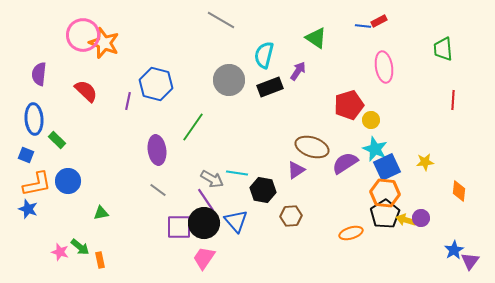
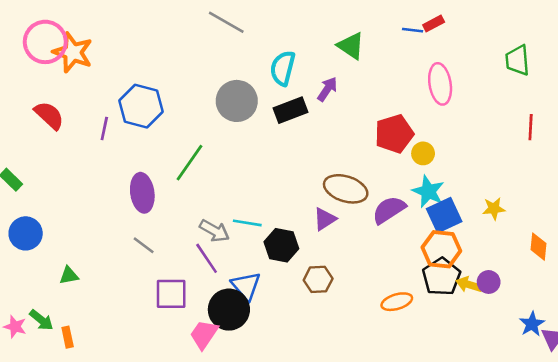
black circle: (204, 223) -> (229, 310), moved

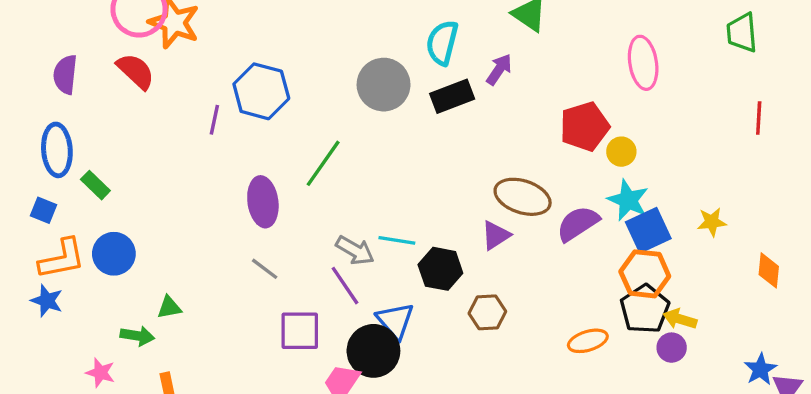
red semicircle: (49, 115) -> (136, 71), moved
purple circle: (489, 282) -> (672, 348), moved
green arrow: (41, 320) -> (137, 336), moved, turned -30

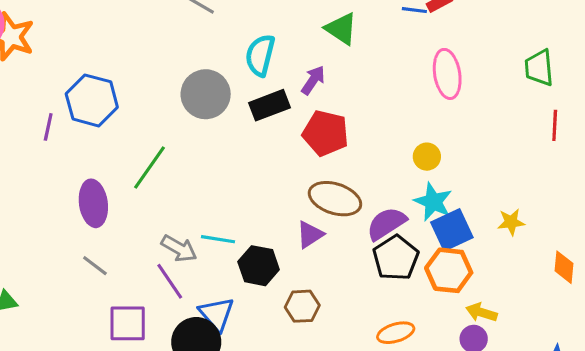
green trapezoid: (742, 33) -> (539, 68), moved
red pentagon: (585, 126) -> (326, 133), moved, turned 30
black pentagon: (645, 309) -> (396, 258), moved

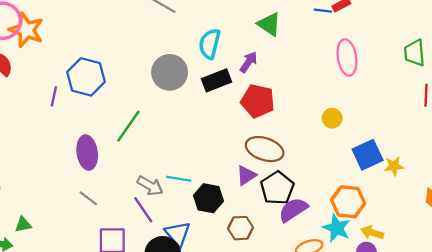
cyan star: (433, 202) -> (337, 228), moved
purple semicircle: (386, 224) -> (293, 210), moved
blue square: (452, 230) -> (368, 155), moved
black pentagon: (396, 258) -> (277, 188), moved

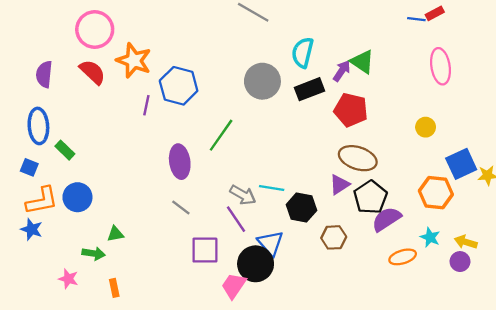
green triangle: (269, 24) -> (362, 62), moved
orange star: (26, 30) -> (134, 61), moved
orange hexagon: (348, 202) -> (436, 193), moved
cyan star: (337, 228) -> (430, 237), size x0.7

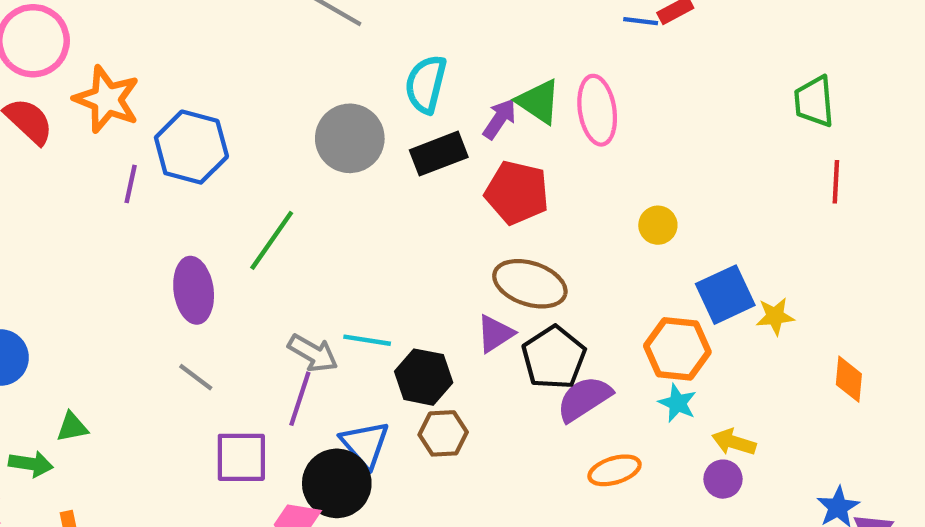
pink ellipse: (440, 66) -> (597, 110), moved
purple line: (236, 219) -> (300, 399), turned 52
brown hexagon: (334, 237) -> (443, 433), moved
cyan star: (430, 237) -> (677, 403), moved

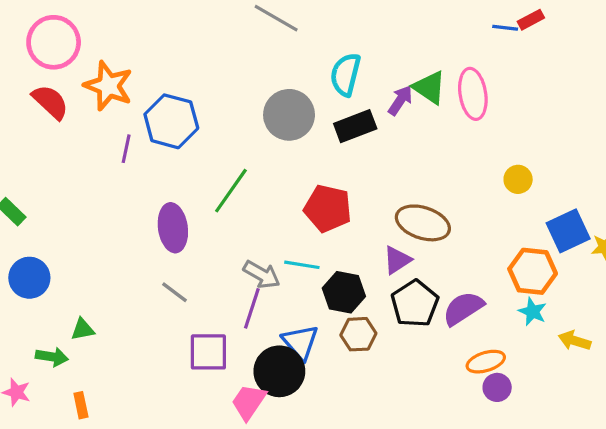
red pentagon: (517, 193) -> (328, 208), moved
black pentagon: (554, 358) -> (415, 304), moved
purple circle: (723, 479) -> (497, 387), moved

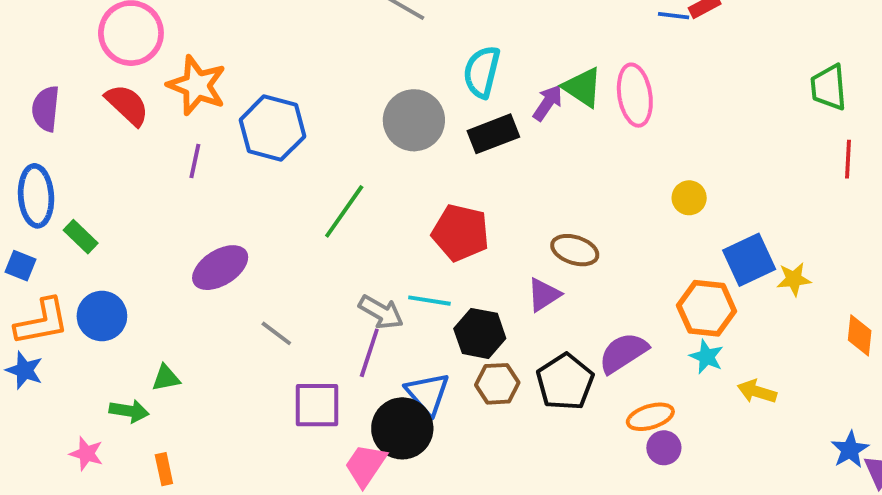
purple line: (126, 149) -> (195, 161), moved
brown ellipse: (423, 223) -> (575, 250), size x0.7
purple ellipse: (173, 228) -> (220, 268), moved, turned 66
black pentagon: (415, 304) -> (565, 382), moved

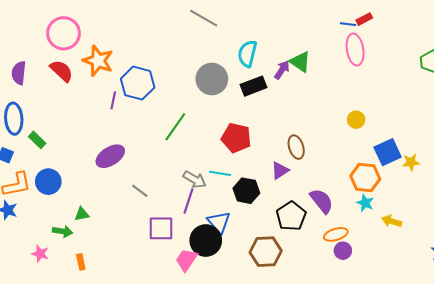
pink ellipse: (635, 95) -> (355, 50), moved
purple line: (195, 161) -> (113, 100), moved
brown ellipse: (575, 250) -> (296, 147), turned 55
purple semicircle: (623, 353) -> (322, 201), turned 84
brown hexagon: (497, 384) -> (266, 252), moved, size x1.4

